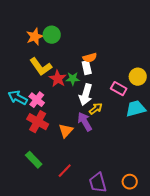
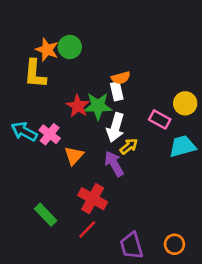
orange star: (35, 37) -> (47, 50), turned -30
yellow L-shape: (41, 67) -> (35, 74), moved, turned 40
green star: (73, 79) -> (98, 106), size x1.5
red cross: (38, 122) -> (93, 199), moved
orange triangle: (66, 131) -> (74, 156), moved

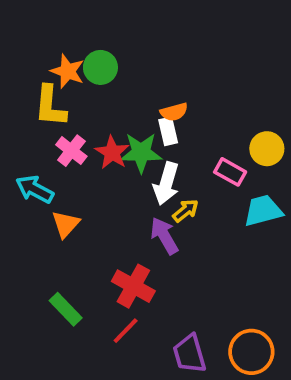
pink cross: (50, 134) -> (71, 151), moved
orange triangle: (74, 156) -> (66, 224), moved
orange circle: (174, 244) -> (251, 352), size x1.5

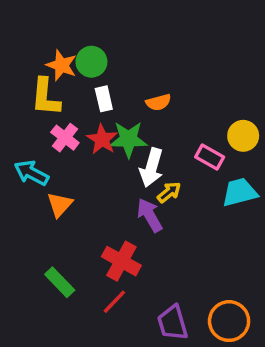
white rectangle: (168, 131) -> (104, 99), moved

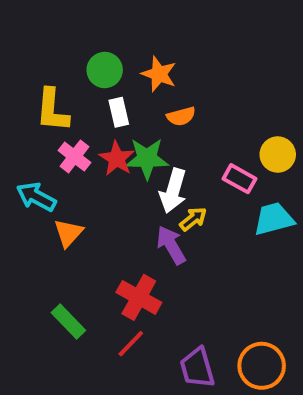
orange star: (61, 65) -> (159, 74), moved

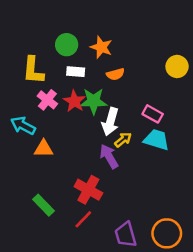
white rectangle: (119, 112) -> (76, 72), turned -72
yellow circle: (278, 155) -> (177, 66), moved
cyan trapezoid: (274, 219) -> (156, 140), moved, turned 32
orange triangle: (68, 233) -> (44, 149), turned 48

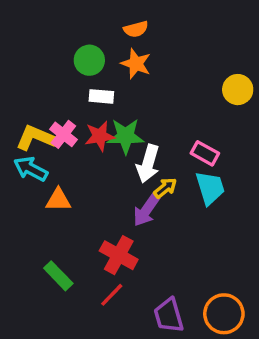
yellow L-shape: (33, 70) -> (36, 138), moved, turned 108
orange semicircle: (115, 74) -> (136, 29), moved
red star: (74, 101) -> (100, 136), turned 30
cyan trapezoid: (156, 140) -> (210, 188), turned 56
purple arrow: (109, 156) -> (146, 210), turned -115

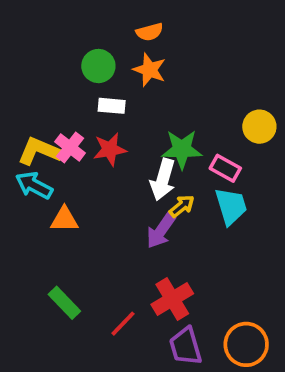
yellow circle: (238, 90) -> (259, 127), moved
green star: (126, 136) -> (182, 149), moved
red cross: (119, 255) -> (172, 299), moved, turned 30

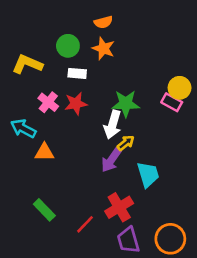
yellow L-shape: (40, 151) -> (27, 64), moved
pink rectangle: (225, 168) -> (172, 102), moved
cyan trapezoid: (231, 206) -> (148, 174), moved

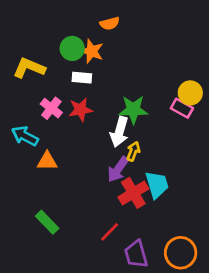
orange star: (103, 48) -> (92, 51), moved
yellow arrow: (126, 143) -> (133, 151), turned -30
red cross: (119, 207) -> (133, 193), moved
red line: (85, 224) -> (110, 232), moved

